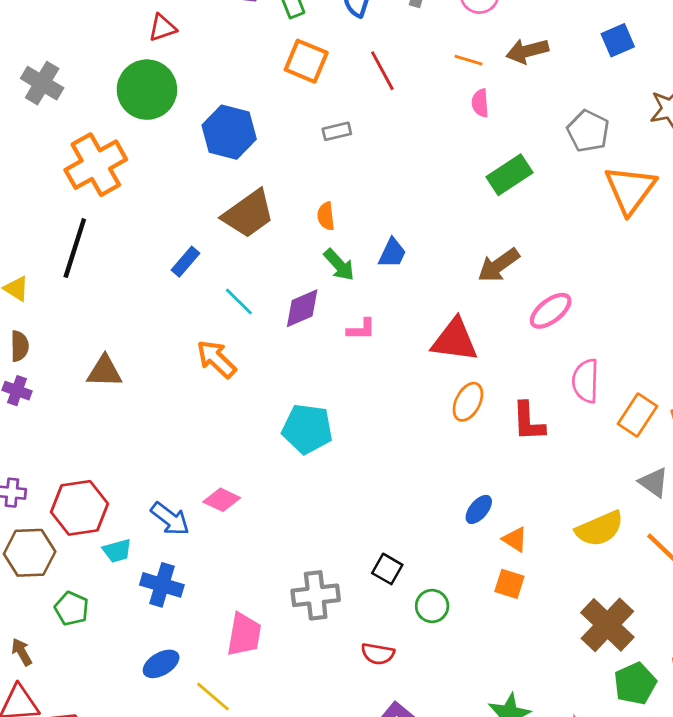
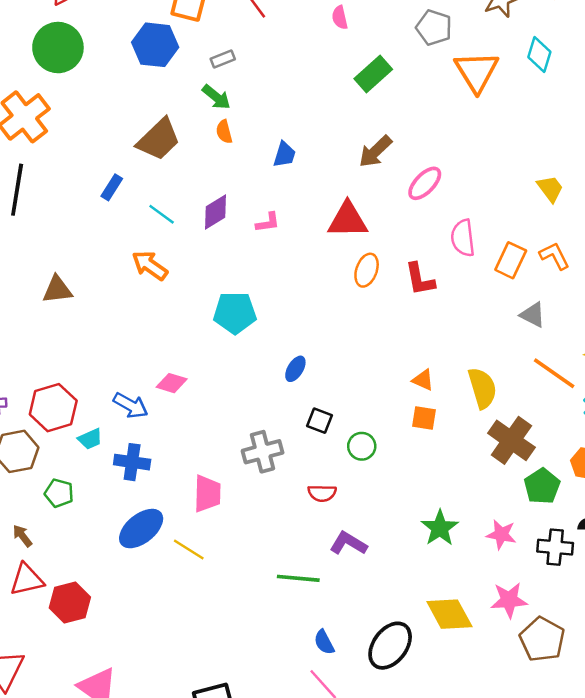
blue hexagon: (229, 132) -> (155, 45), moved
green arrow: (339, 265) -> (216, 97), moved
blue ellipse: (479, 509) -> (295, 369), moved
yellow semicircle: (600, 529) -> (482, 388), moved, turned -75
blue ellipse: (161, 664) -> (141, 529), size x1.5

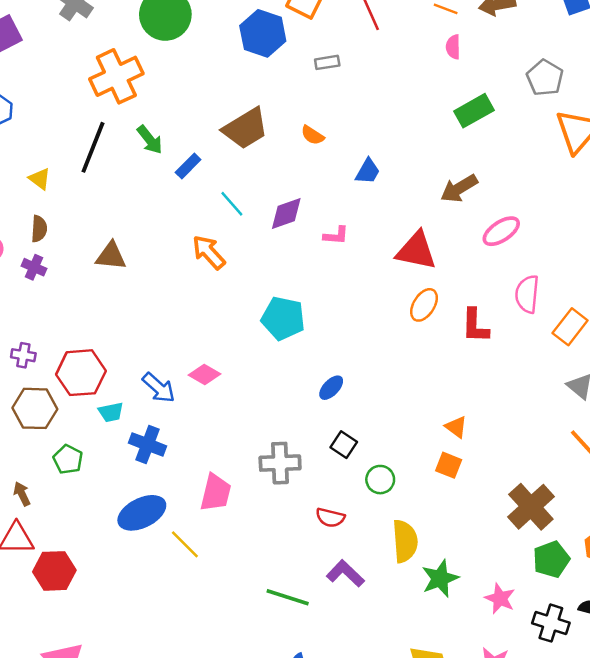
green arrow: (216, 97) -> (150, 140), moved
orange semicircle: (224, 132) -> (312, 135), turned -55
yellow semicircle: (482, 388) -> (405, 541), moved

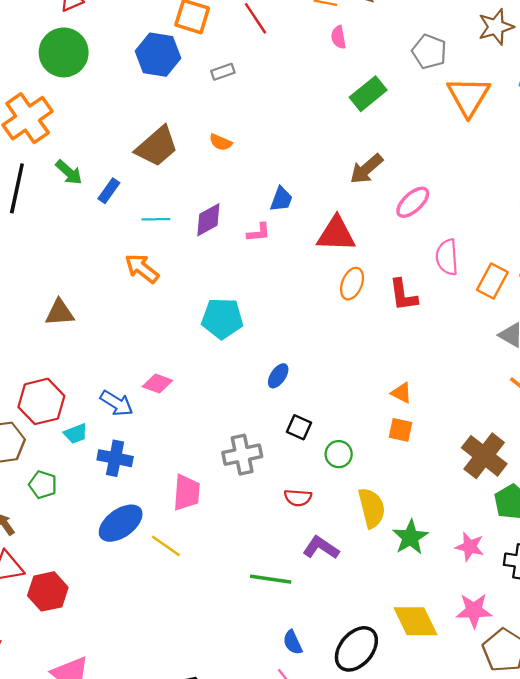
blue trapezoid: (368, 171) -> (281, 199), moved
cyan line: (232, 204) -> (156, 219), turned -40
brown triangle: (111, 256) -> (60, 313), moved

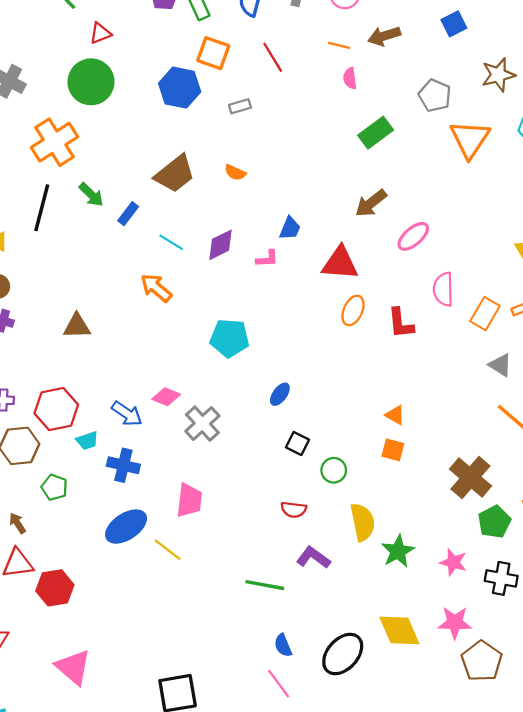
cyan line: (156, 219) -> (171, 242), turned 30
gray cross: (242, 455) -> (202, 424), moved, turned -33

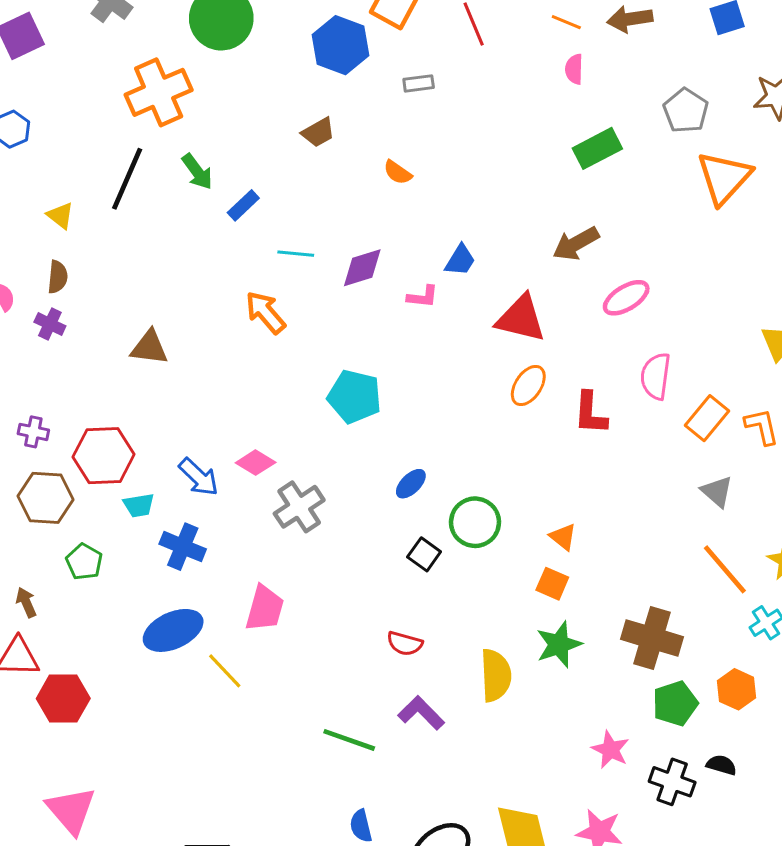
brown trapezoid: (175, 174) -> (318, 132), moved, size x0.6
cyan line: (171, 242) -> (296, 254), turned -35
green circle: (334, 470) -> (475, 522), moved, size x1.4
brown cross: (470, 478) -> (652, 638), turned -33
green star: (398, 551) -> (559, 644), moved

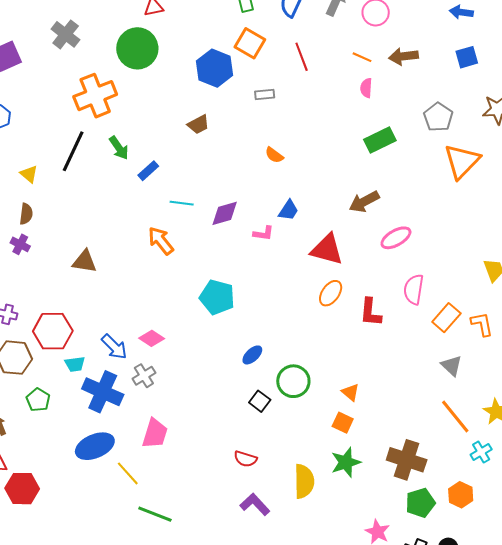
orange semicircle: (398, 172) -> (274, 155), moved
gray cross: (299, 507) -> (144, 376), moved, size x0.7
blue cross: (183, 547) -> (103, 392), size x1.4
green line: (349, 740) -> (155, 514), moved

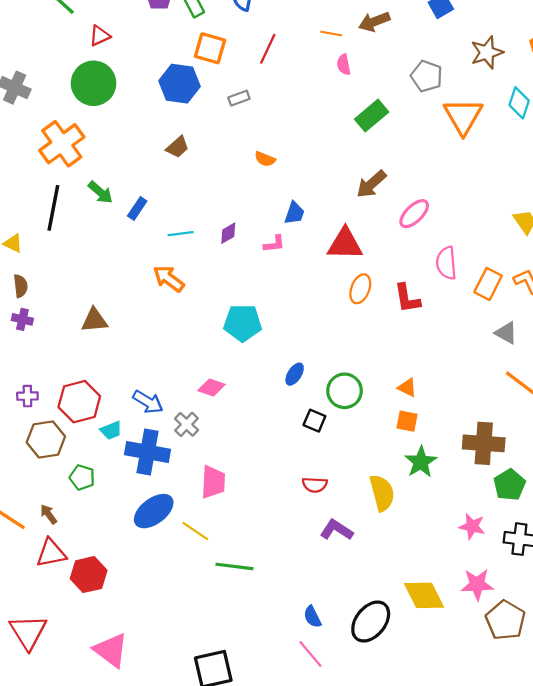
red line: (302, 57) -> (268, 49), turned 60
purple diamond: (225, 213) -> (228, 233), size x0.7
pink diamond: (152, 338) -> (211, 388), moved

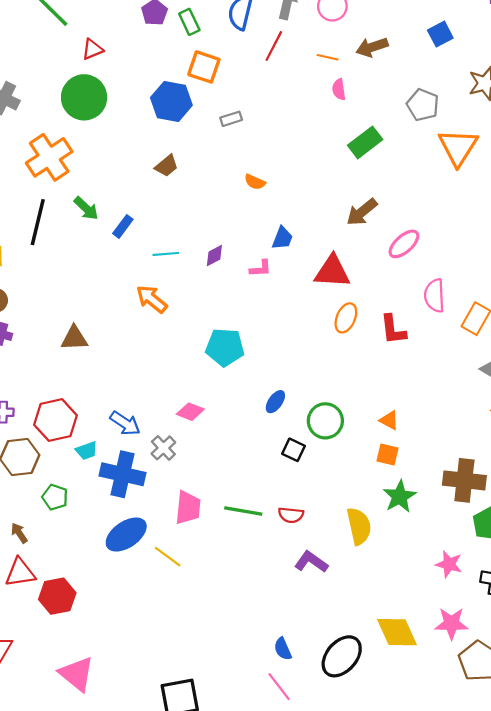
red line: (268, 49) -> (274, 46), moved
green line: (234, 566) -> (243, 511), moved

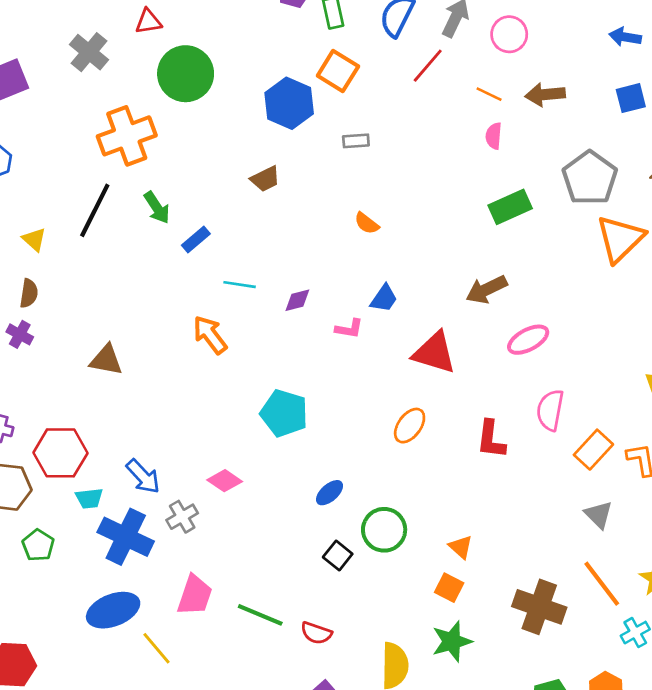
red triangle: (92, 49) -> (148, 21), moved
gray pentagon: (423, 105) -> (590, 178), size x1.4
orange ellipse: (346, 318) -> (410, 426), moved
brown cross: (464, 480) -> (539, 607), moved

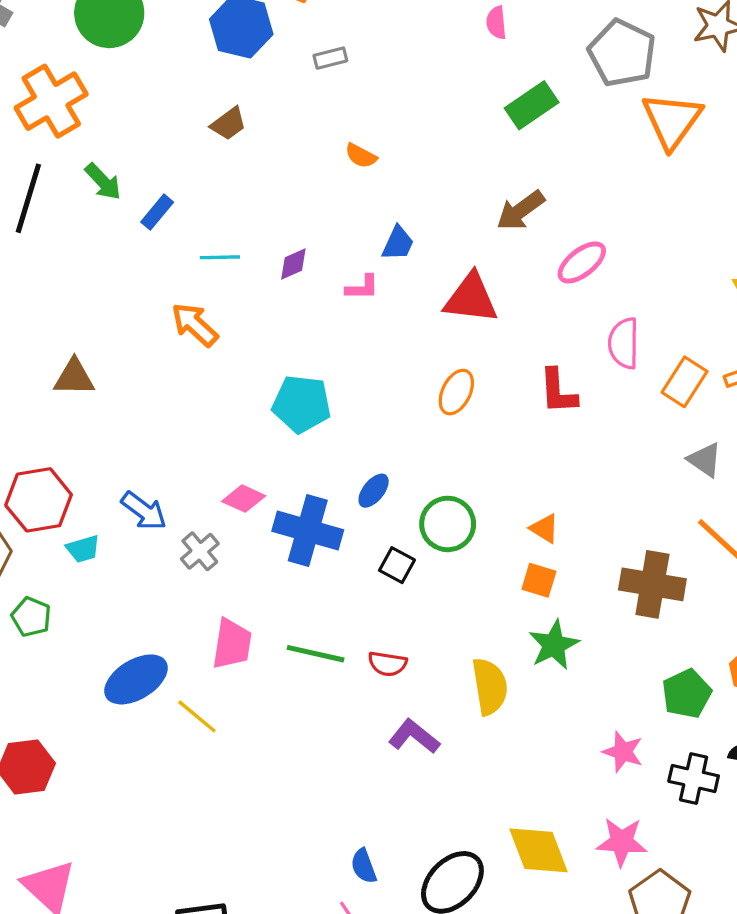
blue cross: (126, 537) -> (308, 530), moved

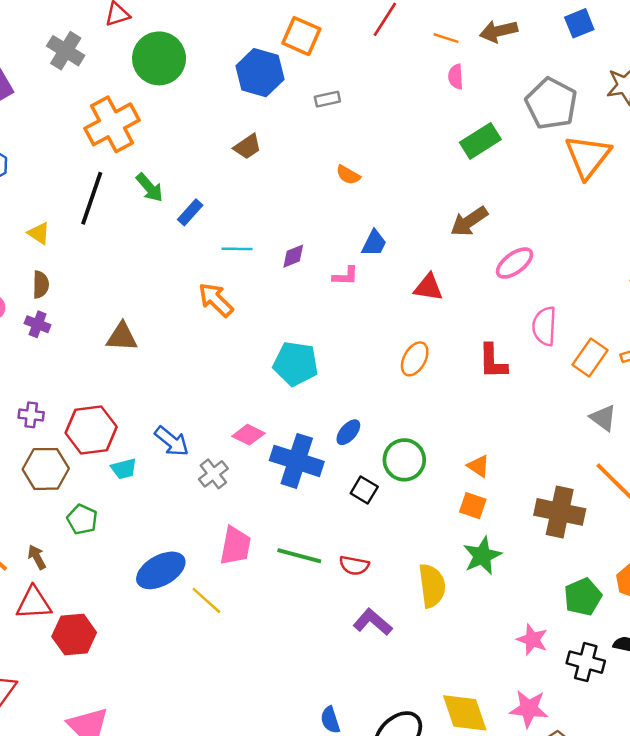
red triangle: (471, 298) -> (428, 287), size x0.7

